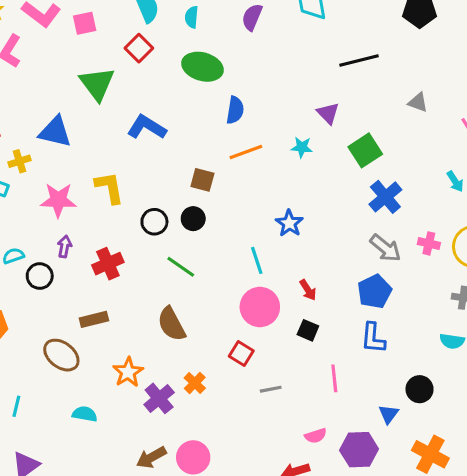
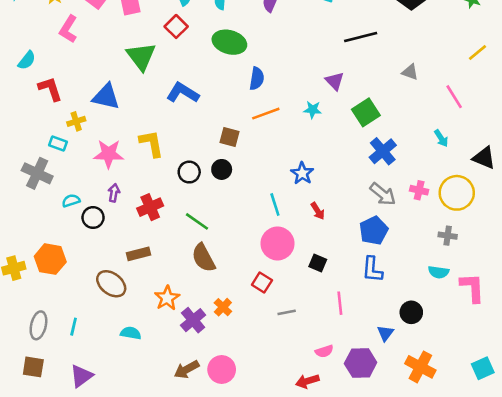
green line: (181, 267) -> (197, 221), moved
red arrow: (308, 290) -> (318, 211), moved

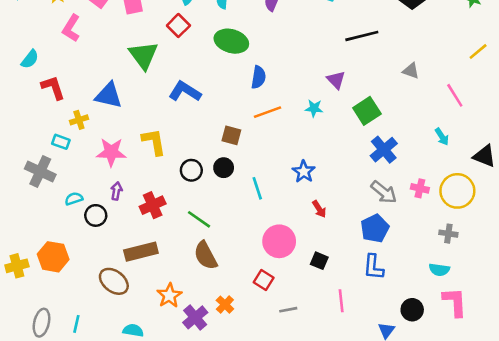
cyan line: (275, 205) -> (257, 188), moved
brown rectangle: (138, 254) -> (141, 252), size x1.4
pink L-shape: (472, 288) -> (455, 302), moved

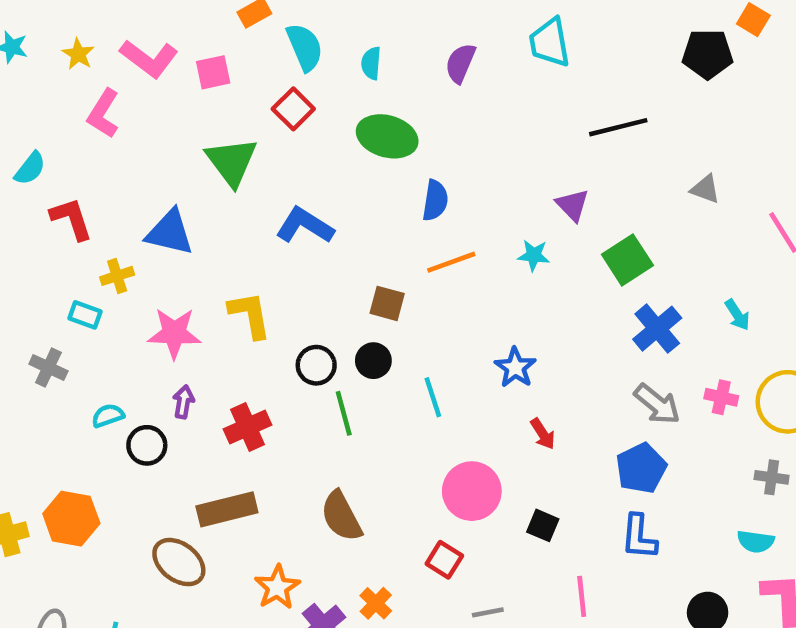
cyan arrow: (442, 137) -> (737, 315), moved
gray cross: (40, 172) -> (48, 368), size x0.7
green line: (199, 219) -> (344, 413), moved, turned 40

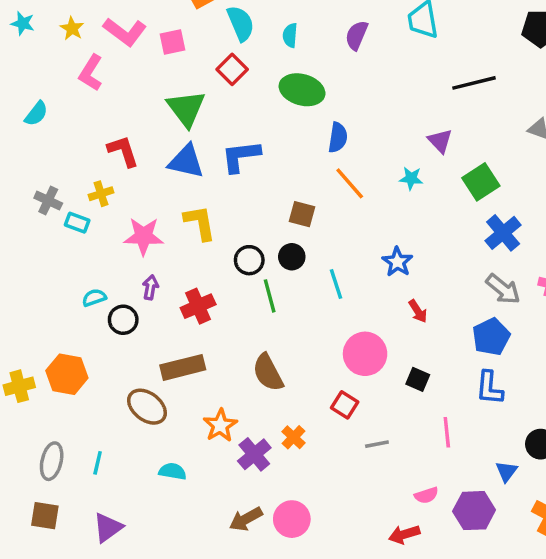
red L-shape: (71, 219) -> (123, 151), moved
blue L-shape: (305, 226) -> (241, 156), turned -39
blue triangle: (170, 232) -> (186, 161), moved
orange line: (451, 262) -> (350, 183), turned 69
gray cross: (48, 368) -> (48, 201), moved

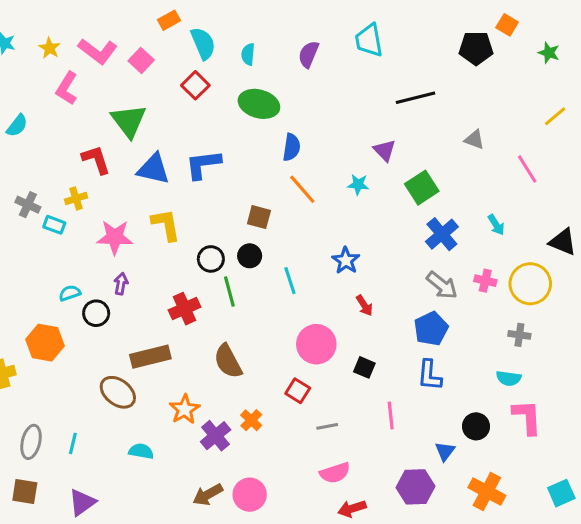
pink square: (173, 42) -> (141, 60), turned -35
green triangle: (186, 109) -> (129, 121), moved
red cross: (198, 306) -> (185, 309), moved
orange hexagon: (67, 374) -> (45, 343), moved
pink semicircle: (426, 495) -> (335, 473), moved, size x1.4

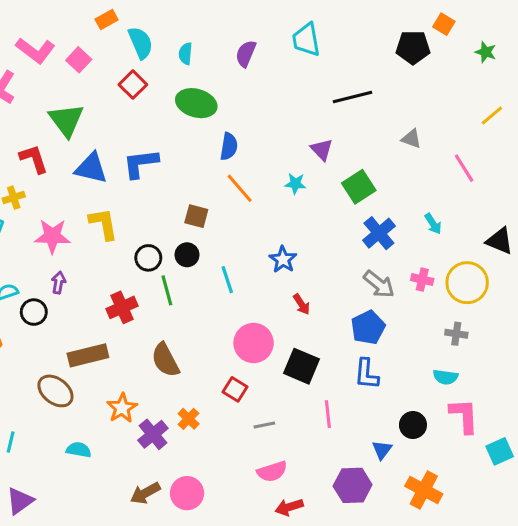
black square: (364, 367) -> (302, 366), size x1.6
cyan square: (561, 493) -> (500, 451), moved

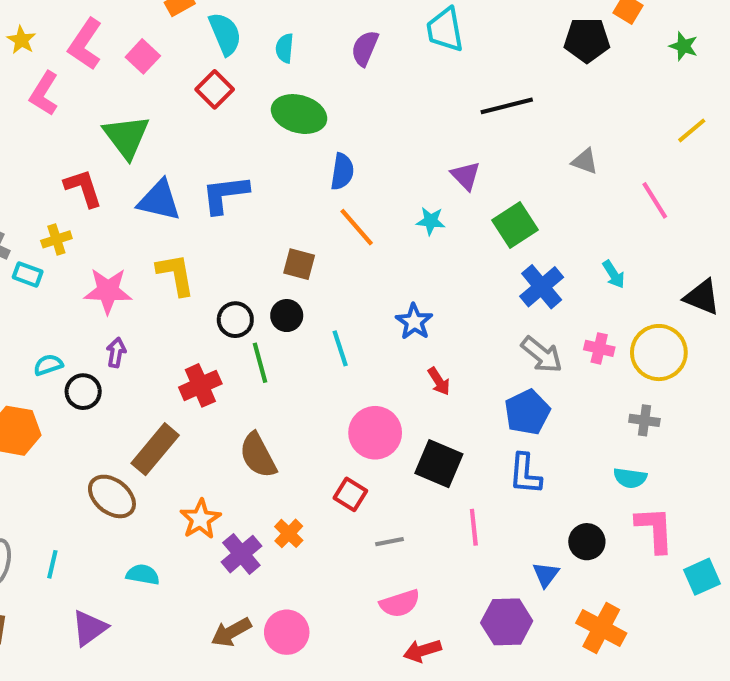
pink L-shape: (35, 50) -> (85, 44), turned 87
brown rectangle: (88, 355) -> (155, 449), turned -36
purple triangle: (20, 501) -> (89, 628), moved

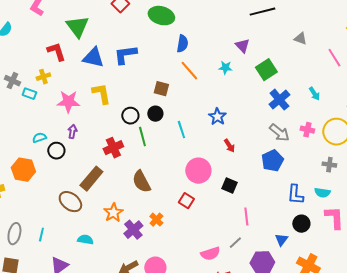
black square: (439, 464) -> (229, 186), size x0.7
blue L-shape: (525, 474) -> (295, 195), moved
gray line: (390, 542) -> (235, 243), moved, turned -32

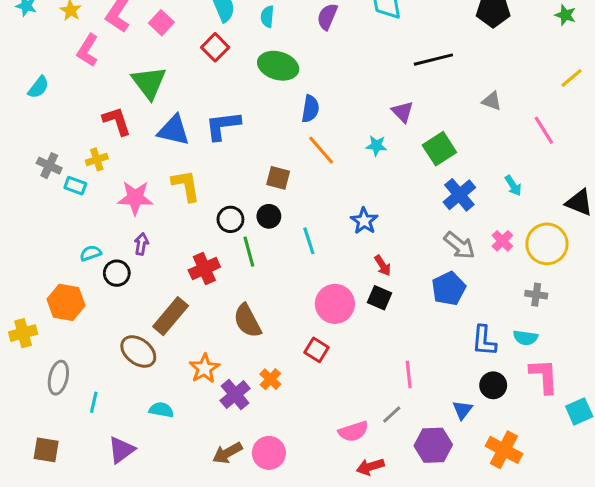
pink cross: (307, 130) -> (502, 241), turned 32
black square: (229, 186) -> (379, 298), moved
gray ellipse: (14, 234) -> (58, 378), moved

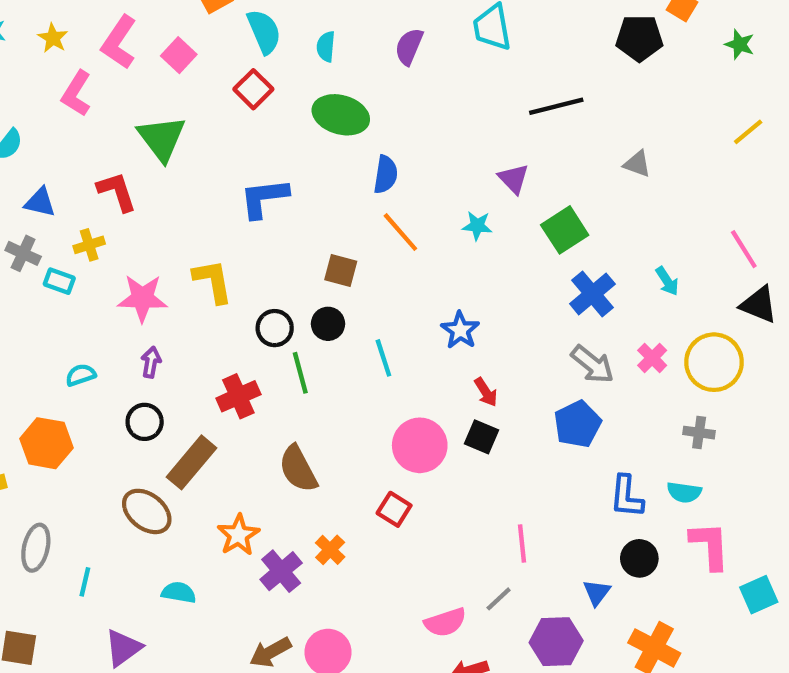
blue triangle: (174, 130) -> (40, 202), moved, size x0.7
pink line: (544, 130) -> (744, 249), moved
black circle: (117, 273) -> (145, 422), moved

